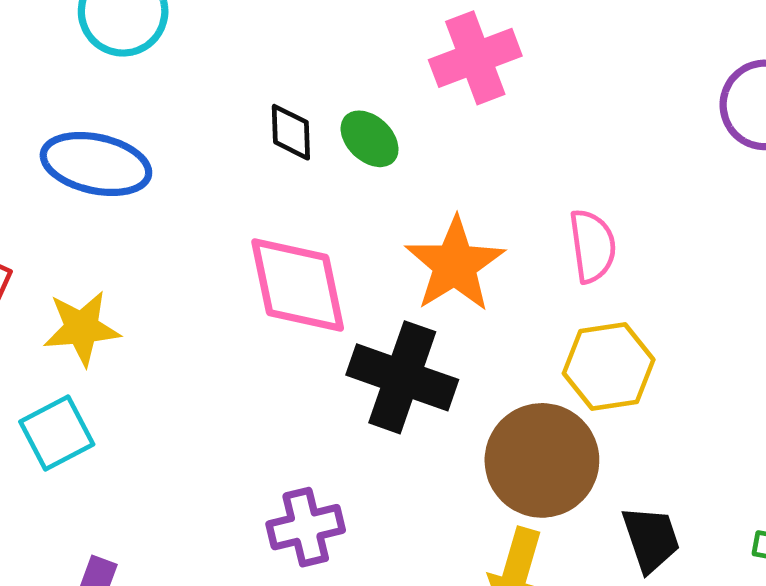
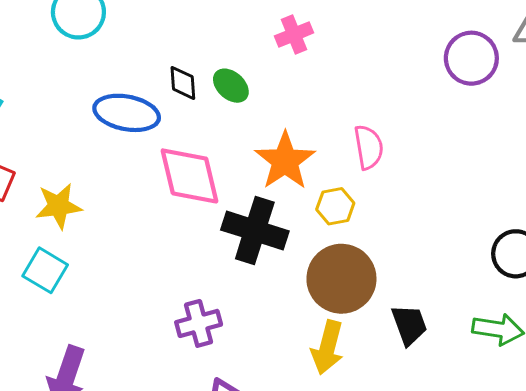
pink cross: (475, 58) -> (294, 34), size x0.7
blue ellipse: (96, 164) -> (127, 113), moved
yellow hexagon: (609, 366) -> (335, 206), moved, size x0.7
cyan square: (57, 433) -> (45, 270), turned -30

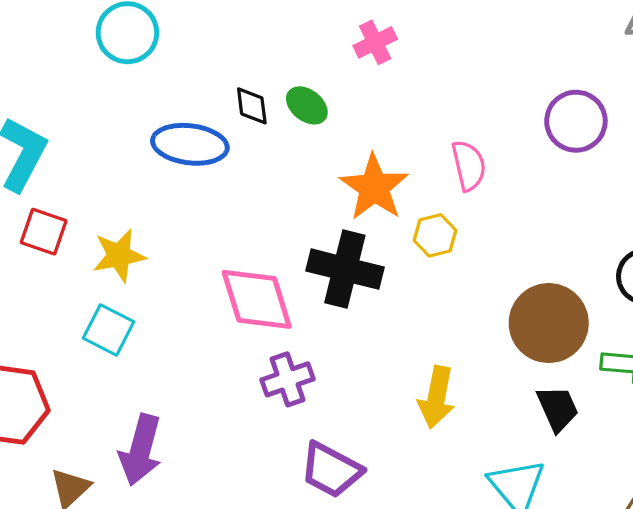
purple circle: (471, 58) -> (576, 121), moved
pink diamond: (190, 176) -> (257, 299), moved
brown circle: (341, 279) -> (549, 323), moved
black trapezoid: (409, 325) -> (558, 408), moved

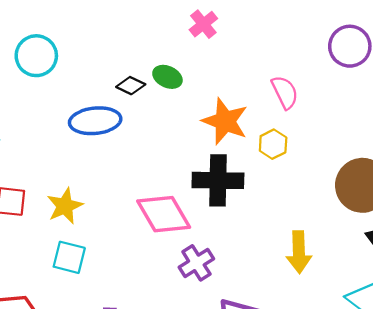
black diamond: (252, 106) -> (131, 86), turned -44

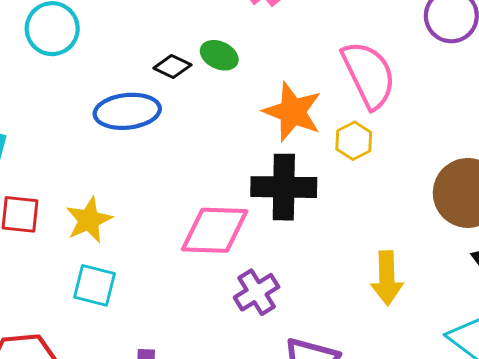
pink semicircle: (285, 92) -> (369, 75), size x1.6
pink diamond: (164, 214) -> (215, 230), turned -58

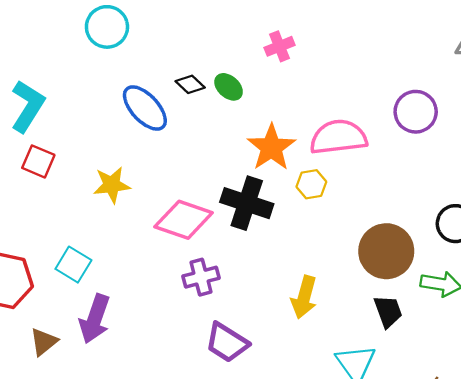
pink semicircle: (369, 75) -> (338, 137), turned -88
blue ellipse: (127, 111) -> (145, 108), turned 36
yellow star: (89, 220) -> (112, 185), moved
cyan square: (94, 285) -> (73, 265), moved

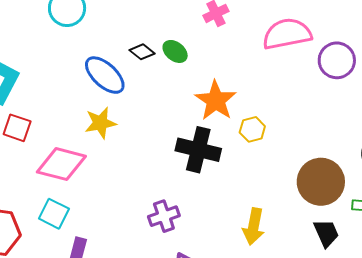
pink semicircle: (338, 137) -> (287, 34), moved
yellow star: (112, 185) -> (100, 123), moved
pink diamond: (184, 220) -> (61, 164), moved

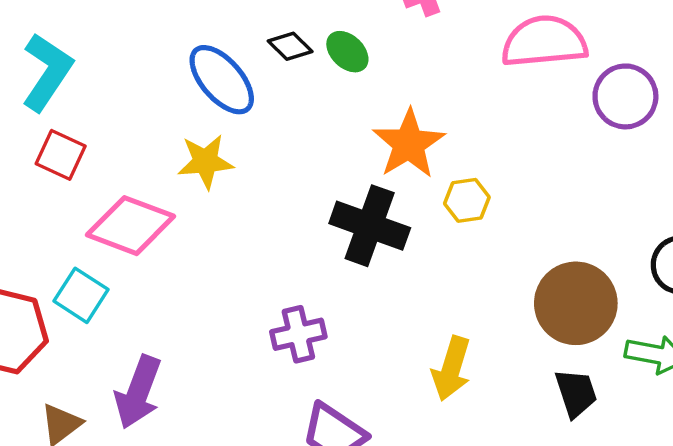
cyan square: (54, 214) -> (81, 295), moved

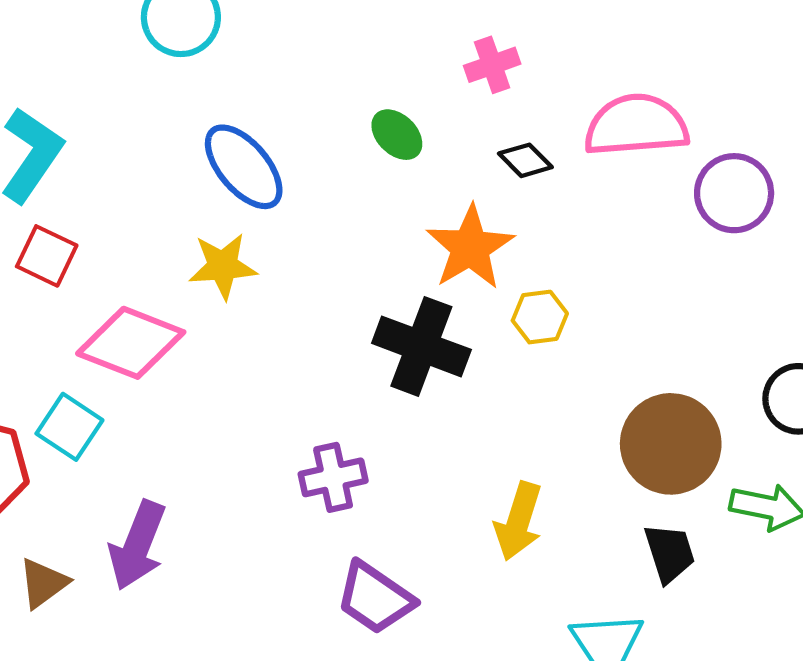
black diamond: (290, 46) -> (525, 160), moved

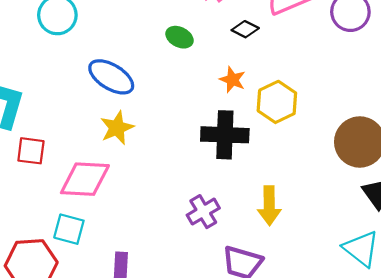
orange star: (470, 248) -> (232, 80), size x0.6
yellow hexagon: (540, 317) -> (277, 102), size x1.5
yellow arrow: (519, 521) -> (269, 206), moved

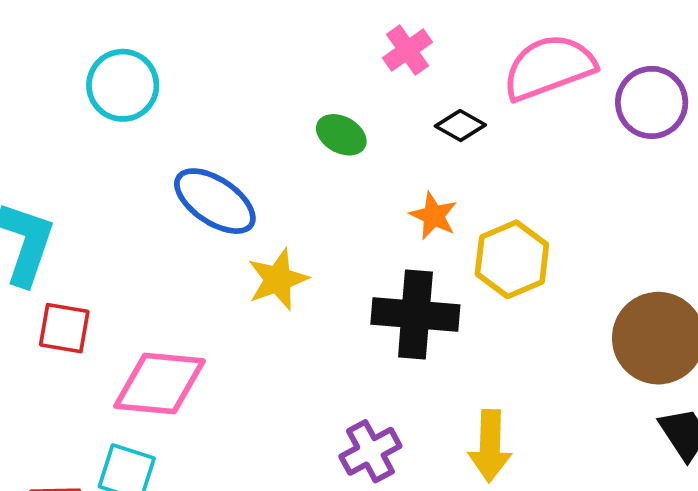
yellow star: (117, 128) -> (278, 279), moved

